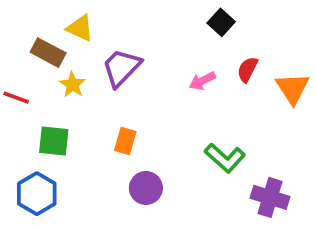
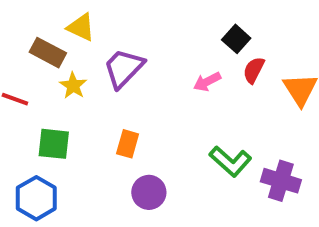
black square: (221, 22) -> (236, 39), moved
purple cross: (270, 197) -> (281, 181), moved

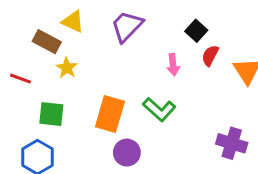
purple trapezoid: (124, 68) -> (127, 26), moved
pink arrow: (207, 82) -> (173, 65), turned -70
orange rectangle: (128, 144) -> (110, 114), size x1.6
green L-shape: (230, 161) -> (159, 109), moved

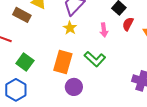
yellow star: (67, 68) -> (70, 28), moved
green square: (51, 114) -> (25, 62), turned 30

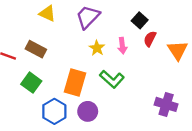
brown rectangle: (22, 15) -> (36, 49), moved
yellow star: (70, 28) -> (97, 48), moved
blue hexagon: (16, 90) -> (54, 111), moved

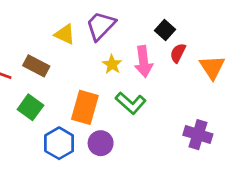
yellow triangle: (47, 13) -> (65, 34), moved
pink arrow: (122, 46) -> (144, 62), size x1.5

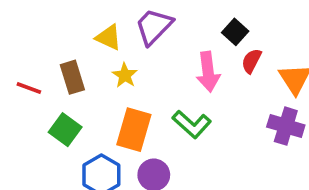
yellow star: (112, 64) -> (125, 75), moved
brown rectangle: (36, 66) -> (72, 77), turned 45
purple cross: (198, 135) -> (286, 126), moved

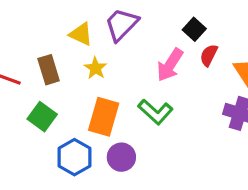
pink arrow: (208, 72) -> (170, 65), turned 40

